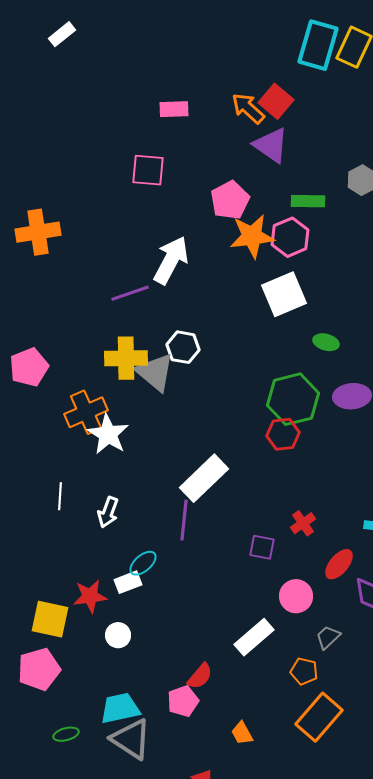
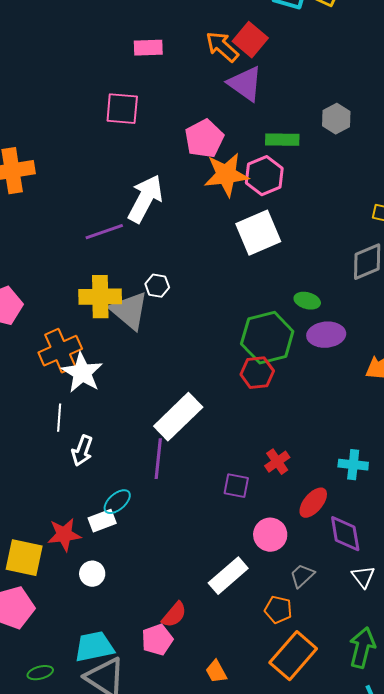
green ellipse: (326, 342) -> (307, 301), moved
white hexagon: (183, 347) -> (157, 286), size x0.7
white line: (60, 496) -> (59, 418), moved

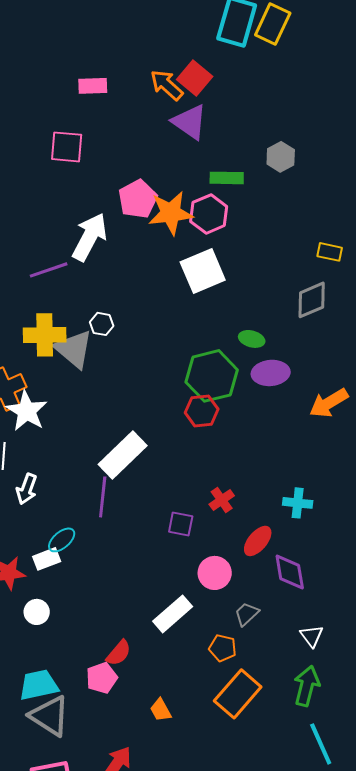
pink pentagon: (204, 139) -> (138, 199), moved
white triangle: (363, 577) -> (312, 636), moved

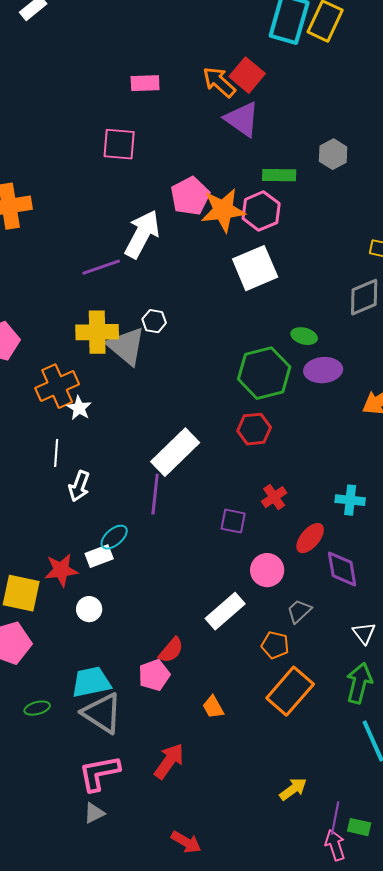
white star: (27, 411) -> (79, 408), size x0.6
red hexagon: (202, 411) -> (254, 429), moved

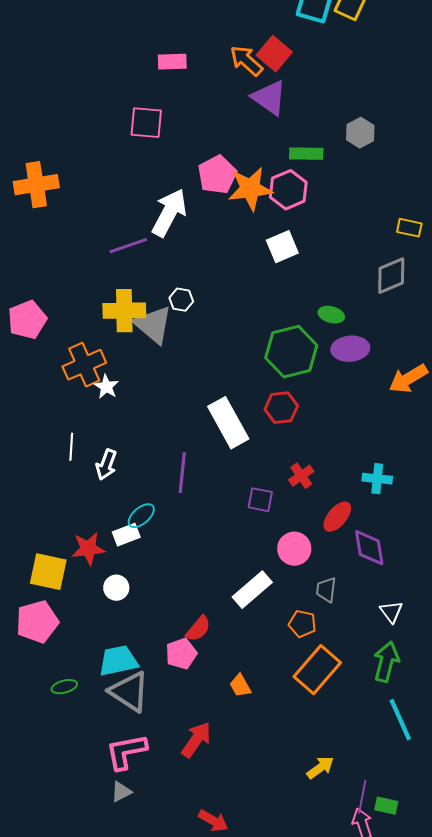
white square: (255, 268) -> (282, 247), size x0.7
white rectangle: (175, 452) -> (228, 423), moved, turned -75
white line: (56, 453) -> (71, 447), moved
gray trapezoid: (299, 611) -> (326, 590), turned -40

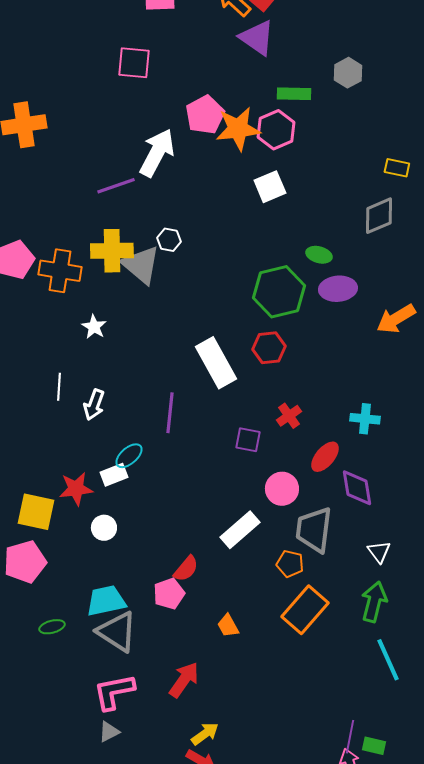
orange cross: (84, 365) -> (60, 271), moved, turned 33
gray trapezoid: (326, 590) -> (314, 530), size x1.8
yellow arrow: (320, 768) -> (205, 734), moved

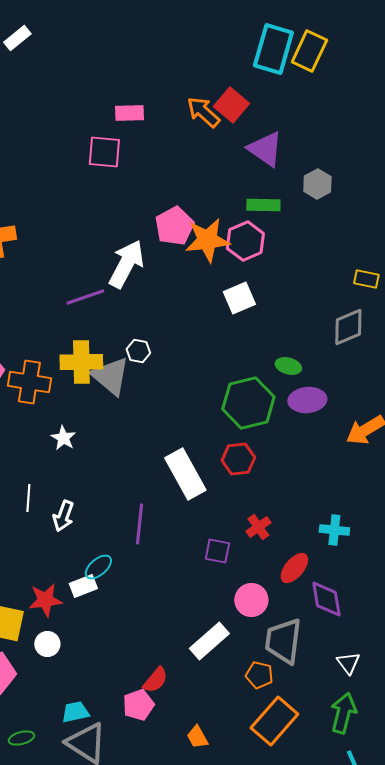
purple triangle: (257, 38) -> (265, 149), moved
pink square: (134, 63) -> (104, 152), moved
white circle: (104, 528) -> (47, 644), moved
cyan trapezoid: (106, 601) -> (75, 712), size x0.7

